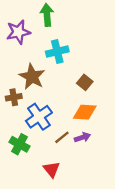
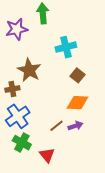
cyan cross: (57, 51) -> (66, 47), moved
blue cross: (39, 117) -> (18, 116), moved
green cross: (19, 144) -> (22, 143), moved

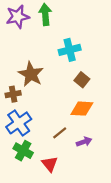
purple star: (17, 29) -> (18, 17), moved
purple arrow: (75, 126) -> (84, 142), moved

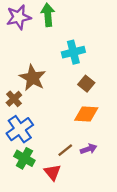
brown cross: (13, 94) -> (14, 99), turned -32
brown line: (60, 133) -> (65, 150), moved

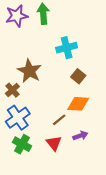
brown line: (65, 150) -> (59, 120), moved
red triangle: (52, 172) -> (54, 143), moved

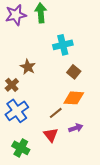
brown star: (29, 71) -> (28, 67), size x0.7
green cross: (22, 144) -> (21, 148), moved

